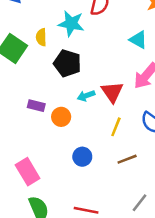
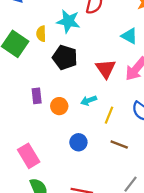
red triangle: (112, 92) -> (106, 69), moved
cyan arrow: (86, 96) -> (89, 100), moved
purple rectangle: (36, 106) -> (37, 96), turned 70
brown line: (127, 159) -> (119, 145), turned 42

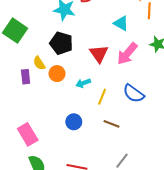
yellow semicircle: (41, 34) -> (39, 63), moved, turned -32
purple rectangle: (37, 96) -> (26, 77), moved
orange circle: (59, 106) -> (57, 74), moved

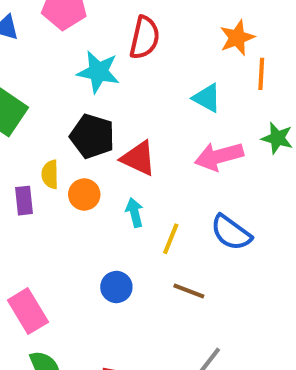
red triangle: (99, 54) -> (139, 158), moved, turned -30
pink arrow: (127, 54) -> (219, 156), turned 35
yellow semicircle: (39, 63) -> (50, 174), turned 32
cyan arrow: (83, 83) -> (135, 213), turned 96

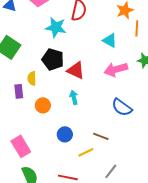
orange circle: (84, 194) -> (43, 105), moved
yellow line: (171, 239) -> (86, 152), moved, turned 42

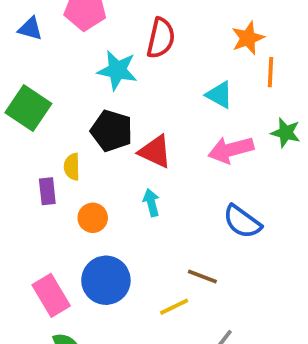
blue circle: (65, 134) -> (106, 280), moved, size x1.6

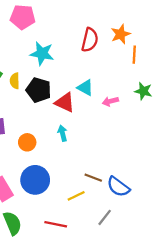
red semicircle: (161, 38) -> (90, 40), moved
cyan triangle: (219, 95) -> (85, 88), moved
pink arrow: (231, 150) -> (110, 101), size x0.6
yellow semicircle: (72, 167) -> (15, 81), moved
blue semicircle: (242, 222) -> (118, 187), moved

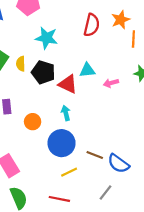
cyan triangle: (85, 88) -> (87, 70), turned -35
blue circle: (35, 180) -> (62, 143), moved
yellow line: (76, 196) -> (69, 172), moved

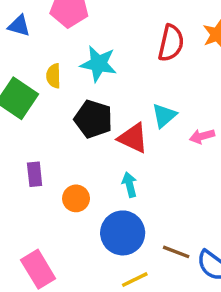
yellow semicircle: (21, 64) -> (54, 76), moved
cyan triangle: (87, 70) -> (164, 116), turned -35

